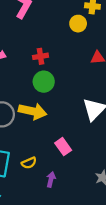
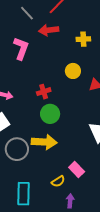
yellow circle: (78, 24) -> (73, 71), moved
yellow semicircle: (29, 163) -> (58, 181), moved

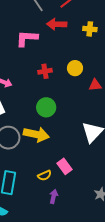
yellow cross: (83, 39) -> (90, 29), moved
pink L-shape: (21, 48) -> (27, 38), turned -115
red cross: (44, 92) -> (45, 71), moved

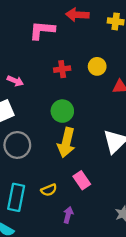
yellow arrow: (36, 134) -> (66, 143), moved, turned 90
yellow semicircle: (45, 175) -> (49, 190), moved

